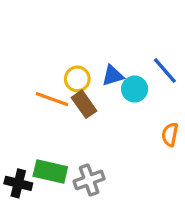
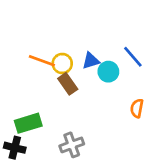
orange line: (52, 99) -> (42, 61), moved
green rectangle: (50, 172) -> (28, 123), moved, turned -30

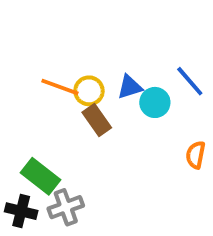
green rectangle: (28, 123) -> (41, 176), turned 55
gray cross: (72, 145) -> (66, 207), moved

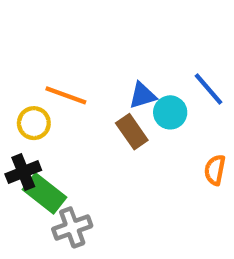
yellow circle: (89, 91) -> (34, 123), moved
brown rectangle: (97, 120) -> (132, 132), moved
black cross: (21, 211) -> (23, 172), moved, turned -36

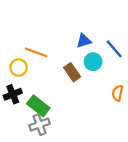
blue triangle: (142, 95) -> (84, 41), moved
green rectangle: (44, 193) -> (38, 106), moved

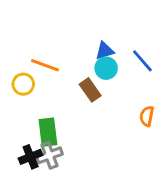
cyan circle: (93, 62) -> (106, 68), moved
black cross: (13, 94) -> (31, 157), moved
green rectangle: (38, 106) -> (48, 132), turned 45

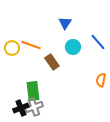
blue triangle: (105, 51) -> (65, 23), moved, turned -40
yellow circle: (23, 84) -> (12, 48), moved
brown rectangle: (90, 90) -> (52, 62), moved

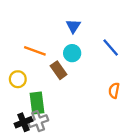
cyan circle: (73, 47) -> (72, 53), moved
yellow circle: (12, 48) -> (18, 79), moved

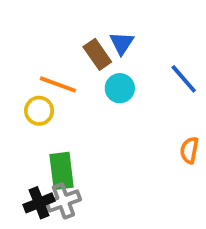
brown rectangle: (59, 70) -> (97, 54), moved
yellow circle: (18, 79) -> (39, 111), moved

